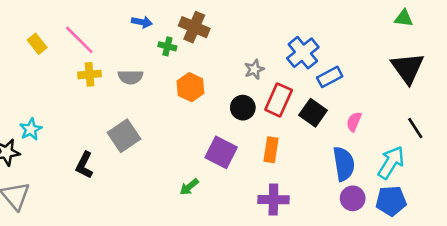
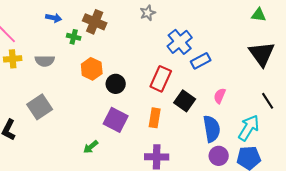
gray star: (254, 69) -> (148, 13), moved
black circle: (243, 108) -> (116, 84), moved
black square: (313, 113) -> (185, 101), moved

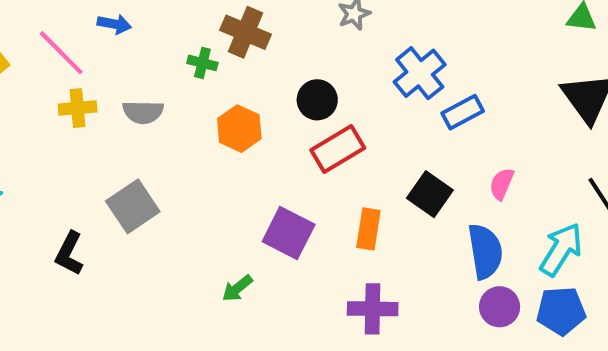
blue arrow: (54, 18) -> (114, 24), moved
red rectangle: (161, 79) -> (338, 149), moved, turned 35
black circle: (116, 84) -> (317, 100), moved

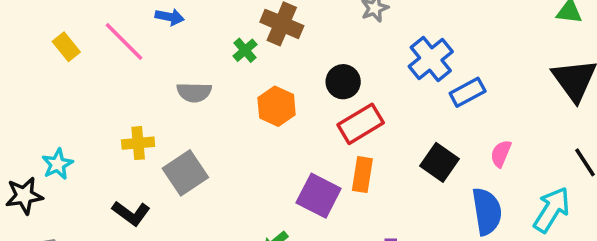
green cross: (202, 63) -> (245, 50), turned 35
yellow cross: (78, 108) -> (138, 143), moved
orange rectangle: (368, 229) -> (362, 175), moved
black L-shape: (69, 253) -> (131, 213), turned -81

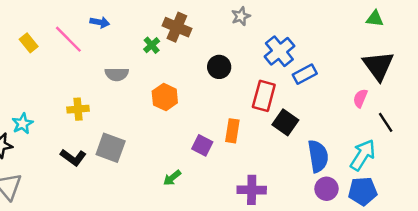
orange hexagon: (277, 106) -> (165, 97), moved
red rectangle: (361, 124) -> (264, 96), moved, turned -44
pink semicircle: (501, 154) -> (360, 98), moved
gray square: (185, 173) -> (111, 148), moved, turned -36
purple square: (319, 196) -> (202, 145), size x0.7

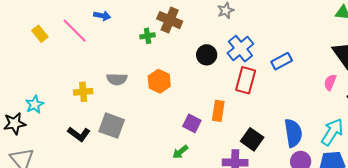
green cross: (152, 45) -> (148, 36), turned 32
blue cross: (279, 51) -> (240, 49), moved
gray semicircle: (117, 74) -> (117, 79), moved
black square: (285, 122) -> (252, 139), moved
green arrow: (172, 178) -> (180, 152), moved

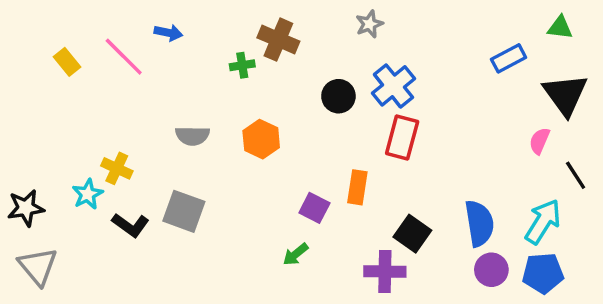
blue rectangle: (282, 61) -> (509, 58), moved
yellow cross: (83, 92) -> (117, 168), moved, turned 30
cyan star: (35, 104) -> (88, 194), moved

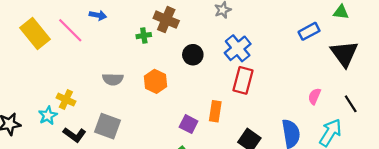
yellow rectangle: (67, 62) -> (35, 33), size x1.8
black circle: (338, 96) -> (193, 55), moved
pink semicircle: (539, 141) -> (314, 96), moved

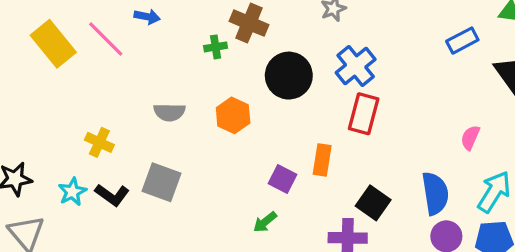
black circle: (193, 55) -> (289, 76), size x1.5
cyan star: (48, 116) -> (72, 192), moved

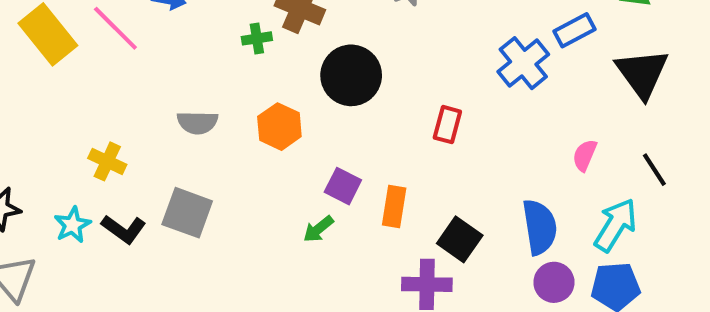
blue cross: (356, 66) -> (523, 63), moved
red rectangle: (364, 114) -> (447, 125), size x0.7
orange rectangle: (322, 160) -> (394, 207), moved
purple square: (282, 179) -> (343, 186), moved
green arrow: (265, 222) -> (318, 229), moved

